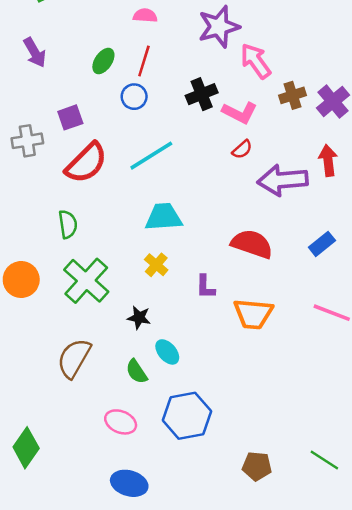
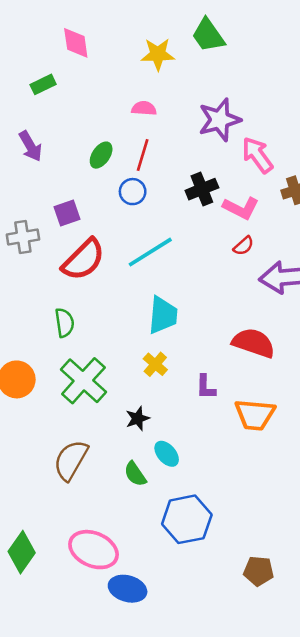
cyan trapezoid: (164, 217) -> (163, 315), turned 99
black star: (139, 318) -> (138, 418), turned -30
pink ellipse: (121, 422) -> (94, 550), moved, size x1.5

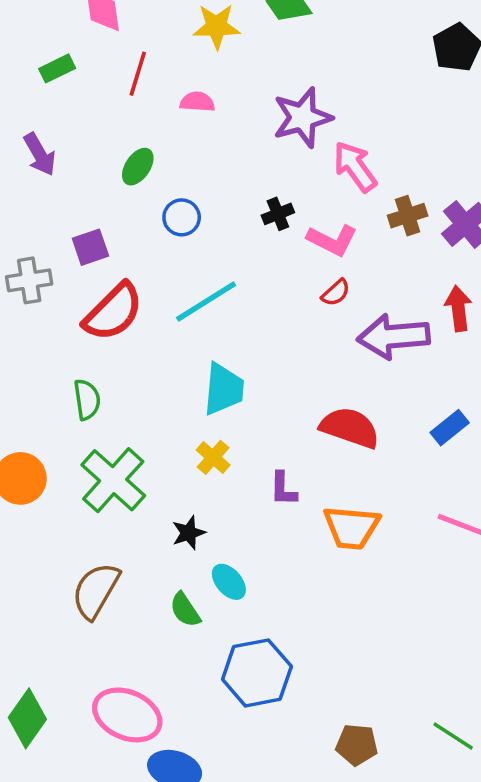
red line: (143, 155) -> (138, 74), moved
black cross: (202, 189) -> (278, 214), size x0.7

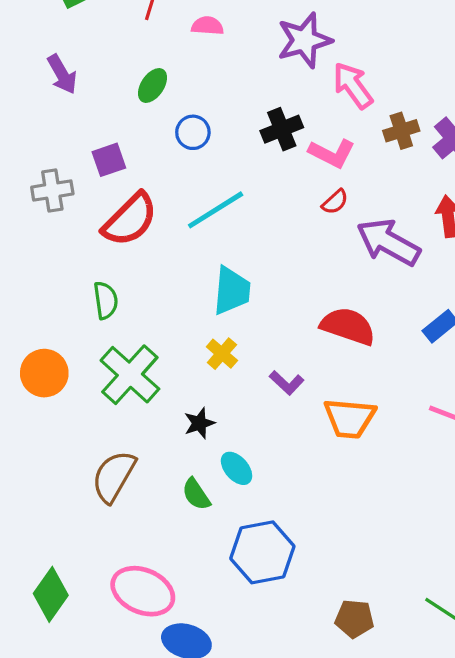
black cross: (278, 214) -> (282, 129), size x1.4
purple arrow: (394, 337) -> (388, 242), turned 34
purple L-shape: (283, 489) -> (287, 383), turned -48

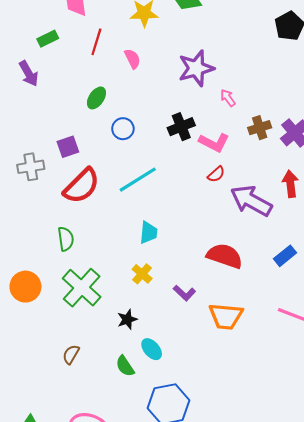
pink semicircle: (207, 26) -> (132, 59), turned 60
purple arrow: (62, 74) -> (29, 74), moved
pink arrow: (353, 85) -> (228, 98), size x0.6
cyan trapezoid: (232, 291) -> (148, 233), size x0.7
brown semicircle: (114, 476) -> (71, 354), size x0.6

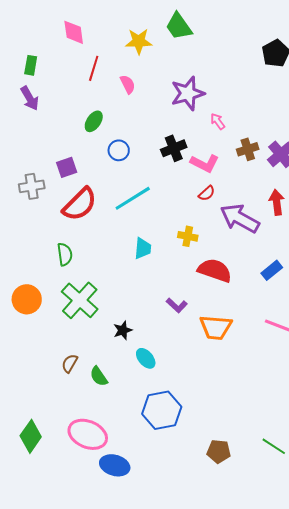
green rectangle: (48, 39) -> (31, 65), moved, turned -54
yellow cross: (142, 274) -> (188, 236), moved, turned -30
green semicircle: (125, 366) -> (99, 376), moved

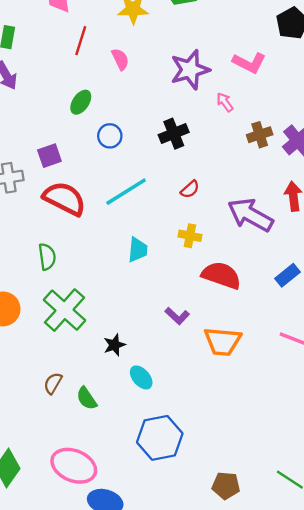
pink L-shape: (205, 163) -> (249, 63), moved
red semicircle: (207, 193) -> (190, 189), moved
red semicircle: (80, 204) -> (65, 199), turned -108

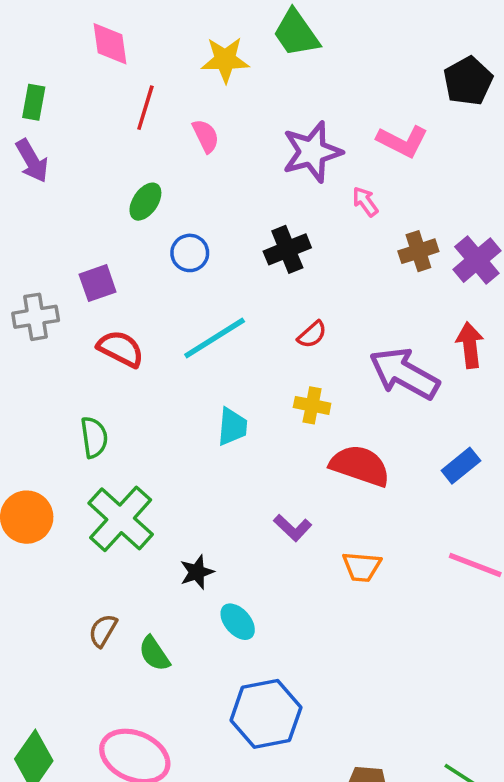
red semicircle: (65, 199) -> (121, 349), size x0.7
orange trapezoid: (222, 341) -> (362, 567), size x0.7

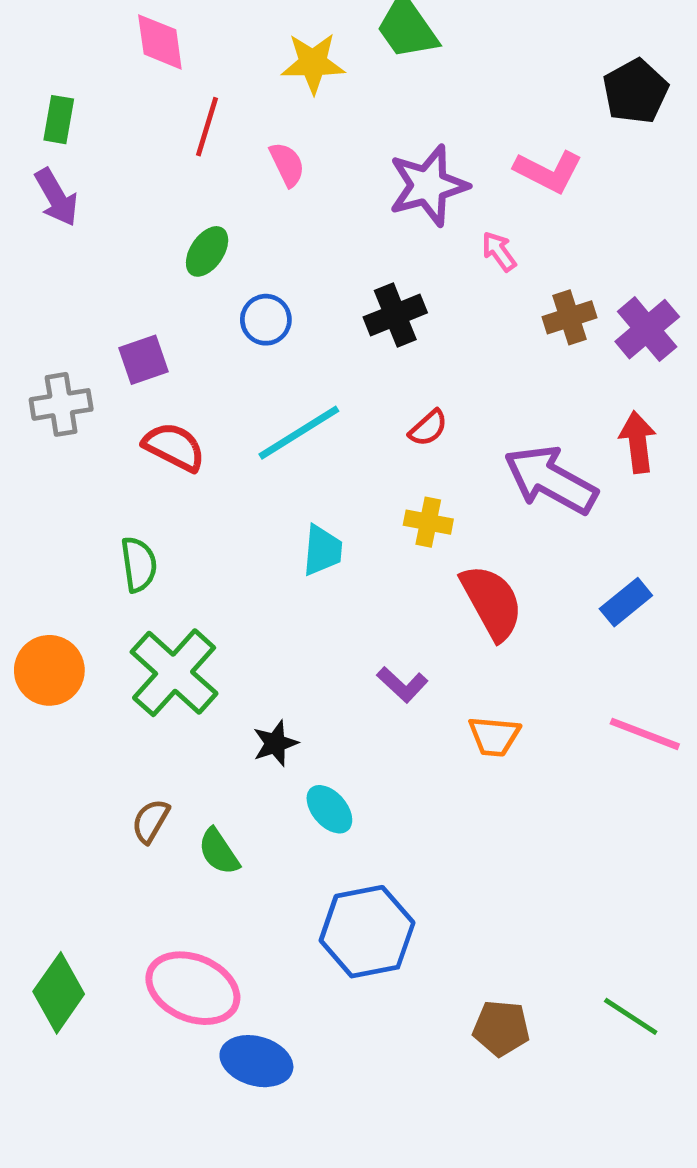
red semicircle: (360, 466) -> (492, 602), turned 42

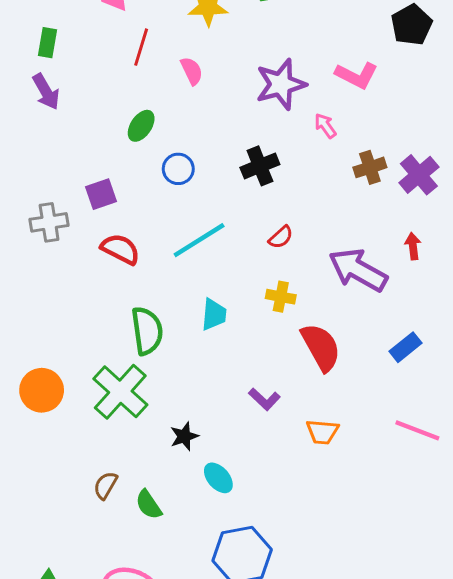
red arrow: (638, 442) -> (413, 246), size x0.7
green semicircle: (139, 564) -> (147, 331), moved, size x1.4

